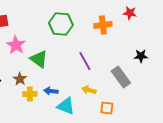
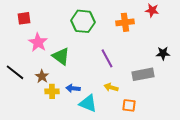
gray rectangle: (121, 77) -> (143, 74), turned -65

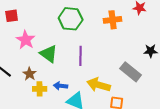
purple line: (107, 58) -> (81, 56), moved, turned 30
gray rectangle: (143, 74) -> (131, 72), turned 50
yellow arrow: (111, 87) -> (99, 85), size x1.6

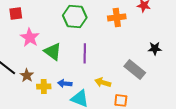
brown star: (30, 74) -> (27, 75), moved
yellow arrow: (99, 85) -> (103, 82), size x0.7

